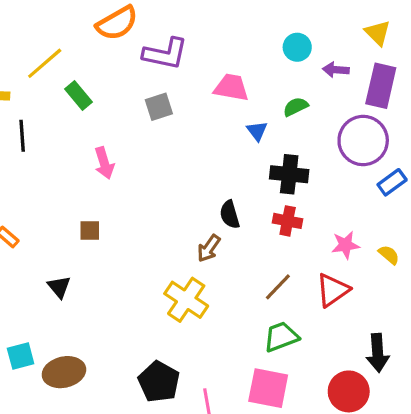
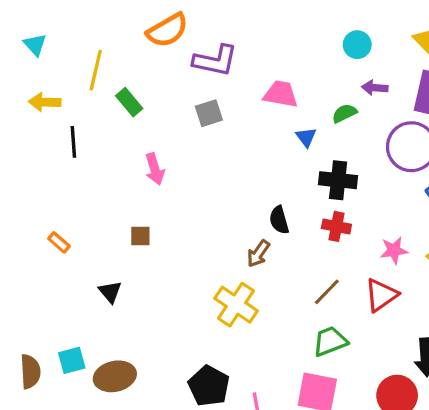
cyan circle: (297, 47) -> (357, 45), moved
yellow line: (45, 63) -> (96, 70), turned -36
purple arrow: (336, 70) -> (375, 88), moved

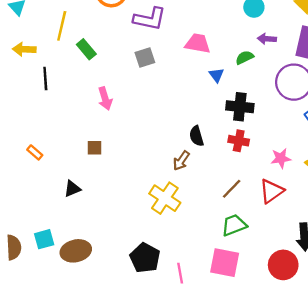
black triangle: (110, 292) -> (72, 189), turned 48

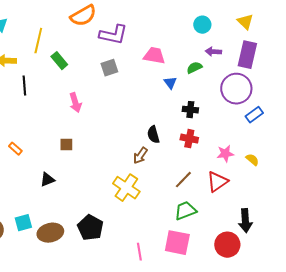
black cross: (240, 107) -> (190, 110), size x0.7
black pentagon: (145, 258) -> (90, 228), moved

